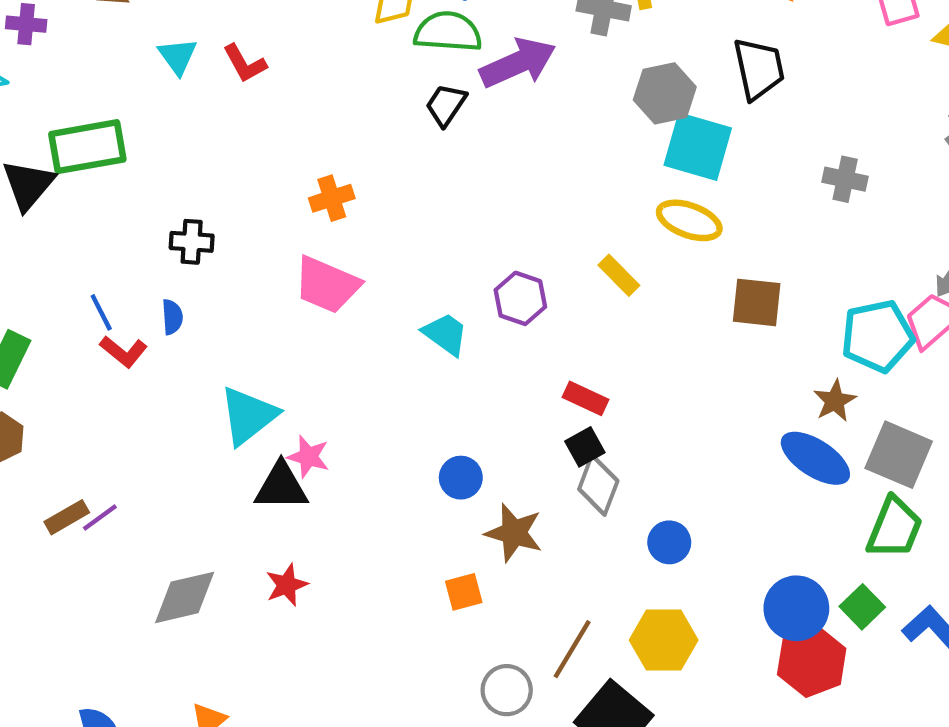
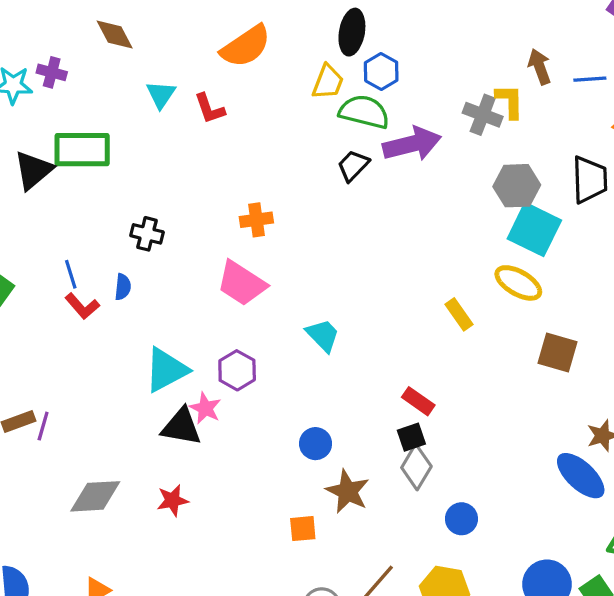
purple cross: (26, 24) -> (52, 72), moved
purple hexagon: (520, 298) -> (237, 370), moved
purple line: (100, 518) -> (43, 426), turned -48

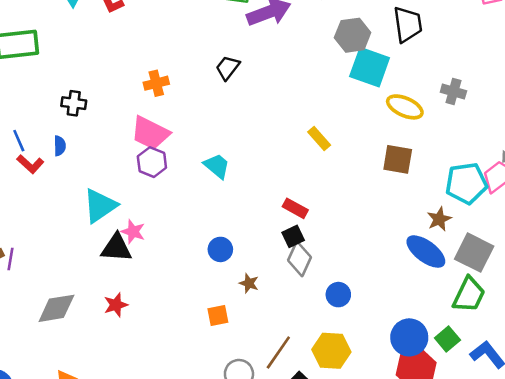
black trapezoid: (353, 166) -> (228, 68), moved
yellow ellipse: (518, 283) -> (405, 107), moved
purple hexagon: (237, 370) -> (152, 162), moved
brown star: (348, 491) -> (249, 283), size x0.6

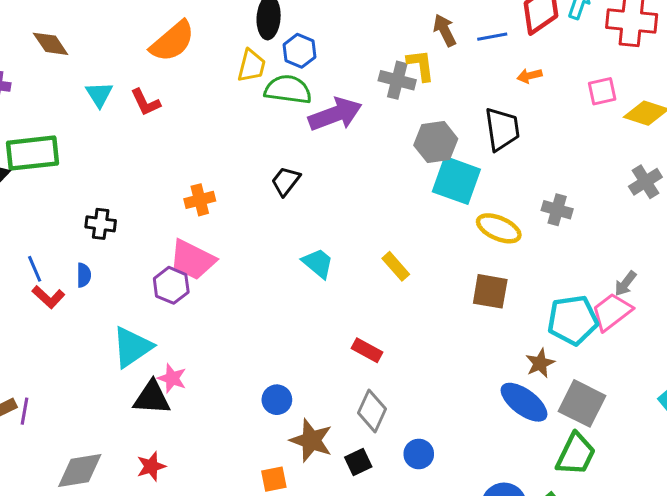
purple hexagon: (152, 162) -> (171, 285), moved
cyan trapezoid: (217, 166) -> (318, 263), moved
black square: (293, 236) -> (358, 462), moved
brown star: (249, 283) -> (311, 440), size x1.8

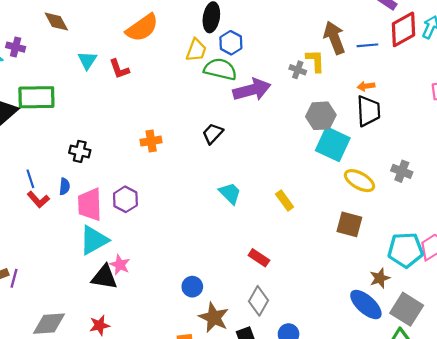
brown arrow: (445, 30) -> (334, 38), size x1.4
orange arrow: (530, 76) -> (366, 86), moved
gray cross: (397, 80) -> (298, 70), size x0.7
pink trapezoid: (193, 260) -> (90, 205), moved, turned 56

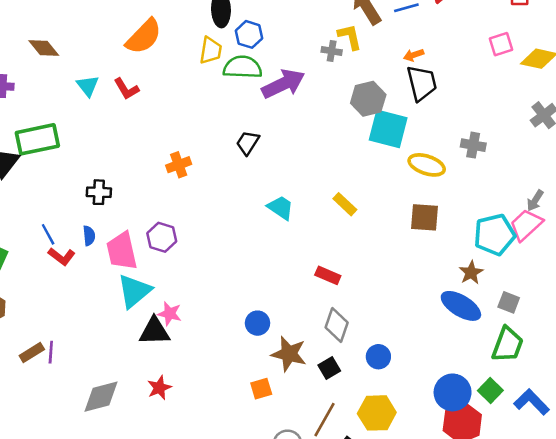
gray square: (407, 309) -> (509, 302), size x0.6

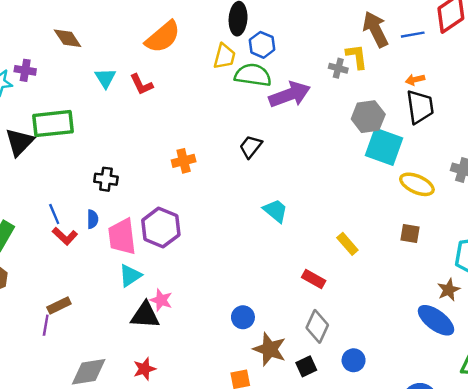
yellow rectangle: (345, 204) -> (347, 244), moved
brown square: (424, 217) -> (410, 233), size x0.7
purple hexagon: (162, 237) -> (161, 228), size x1.4
cyan triangle: (134, 291) -> (130, 276), size x0.7
brown rectangle: (32, 353) -> (59, 305), moved

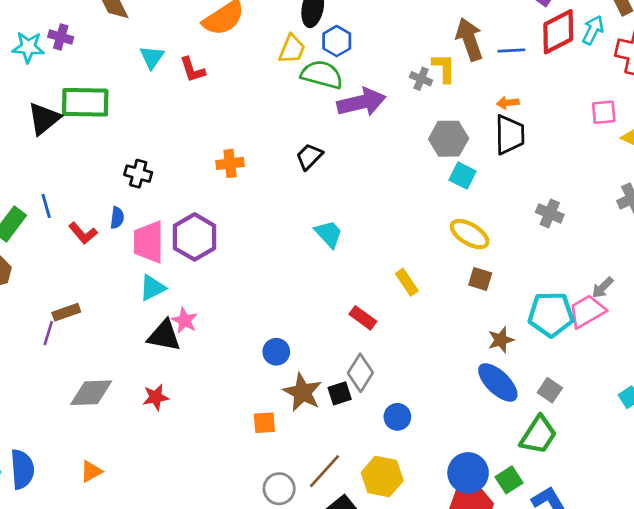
cyan square: (384, 147) -> (463, 176), size x0.6
yellow ellipse: (417, 184) -> (470, 234), moved
blue line: (54, 214) -> (46, 206), moved
brown star: (449, 290) -> (501, 340), moved
black square: (306, 366) -> (340, 393), moved

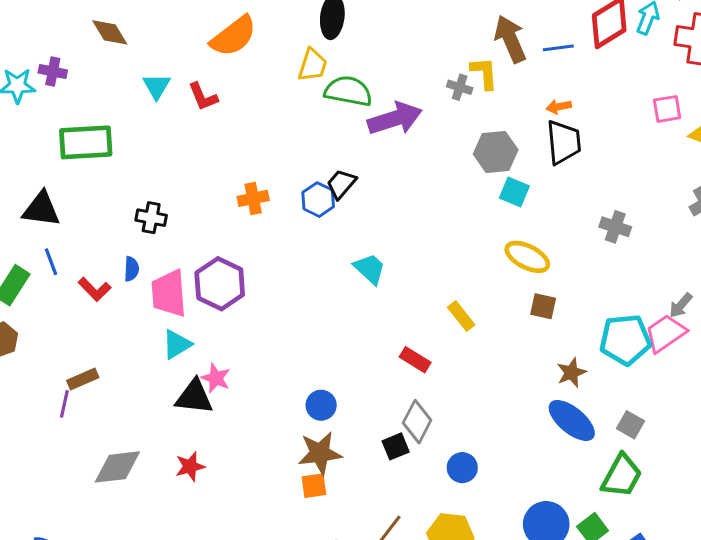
blue hexagon: (337, 41) -> (318, 200), moved
black triangle: (44, 119) -> (41, 209), moved, turned 51
brown star: (302, 392) -> (320, 453), moved, turned -30

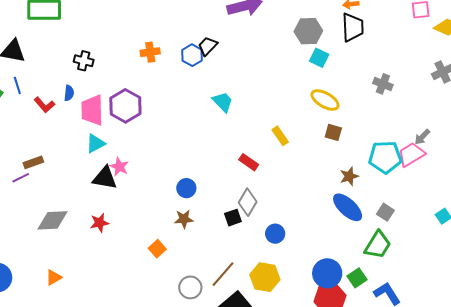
purple line: (64, 404) -> (21, 178), turned 48
brown star: (320, 453) -> (184, 219), size x0.7
orange square: (314, 486) -> (157, 249), moved, turned -36

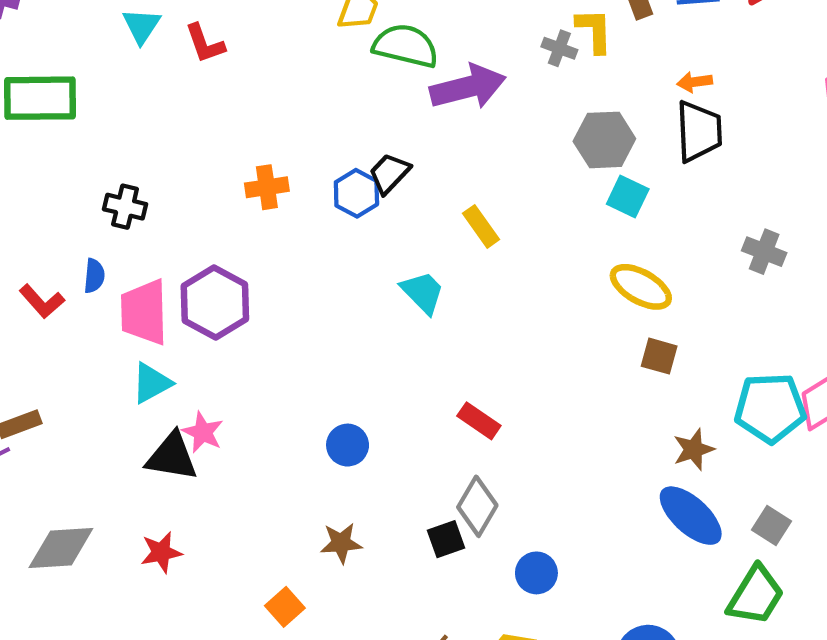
yellow rectangle: (280, 136) -> (481, 226), moved
blue circle: (186, 188) -> (348, 445), moved

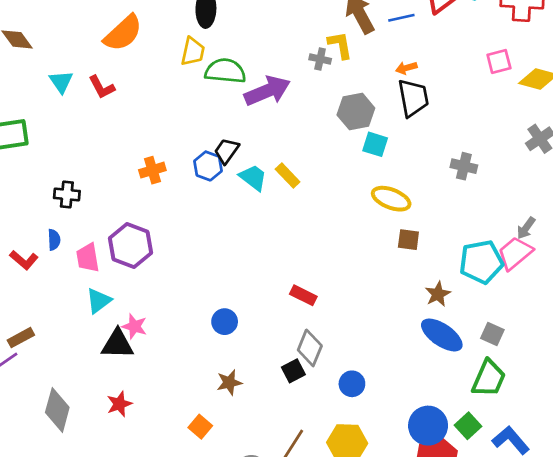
cyan trapezoid: (423, 292) -> (253, 178), moved
pink trapezoid: (144, 312) -> (88, 258), size x0.7
gray diamond: (61, 548) -> (57, 410), turned -63

